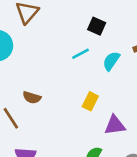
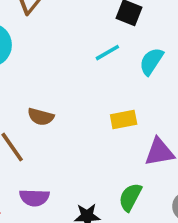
yellow rectangle: (90, 101) -> (124, 119), turned 54

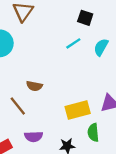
yellow rectangle: (124, 119) -> (78, 110), moved, size x1.5
green semicircle: (130, 197) -> (93, 132), turned -30

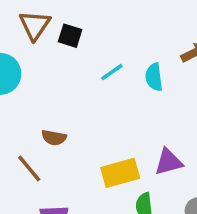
black square: (85, 18) -> (70, 36), moved
cyan semicircle: (101, 47) -> (154, 77), turned -36

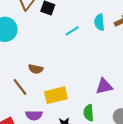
cyan semicircle: (154, 77) -> (99, 22), moved
yellow rectangle: (120, 173) -> (56, 95), moved

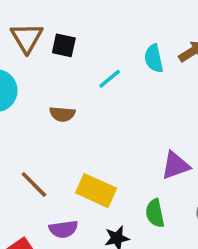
brown semicircle: (36, 69) -> (62, 114), moved
yellow rectangle: (56, 95) -> (96, 191), turned 45

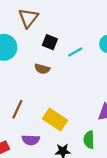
black square: (64, 45) -> (50, 42), moved
brown line: (34, 185) -> (17, 109), turned 60

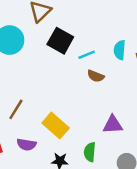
black square: (50, 42) -> (60, 41), size x1.5
brown semicircle: (42, 69) -> (96, 76), moved

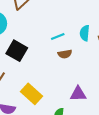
black square: (60, 41) -> (17, 51), moved
brown semicircle: (96, 76) -> (65, 54), turned -32

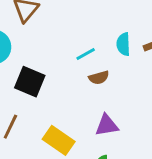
purple triangle: (78, 94) -> (107, 125), moved

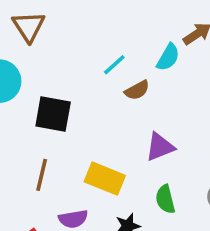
cyan semicircle: (123, 44) -> (168, 57), moved, turned -135

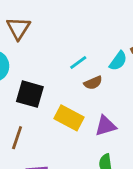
yellow rectangle: (105, 179) -> (69, 118), moved

